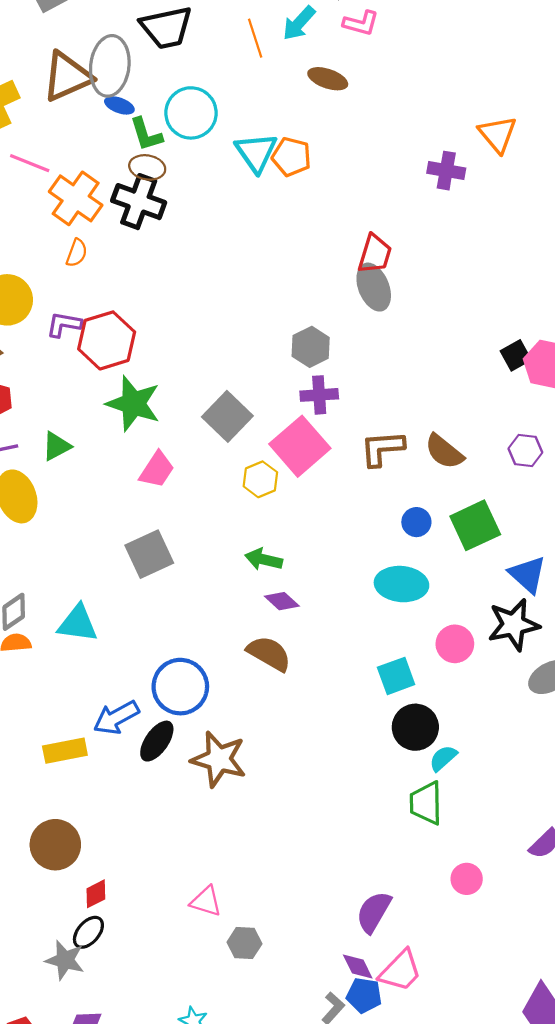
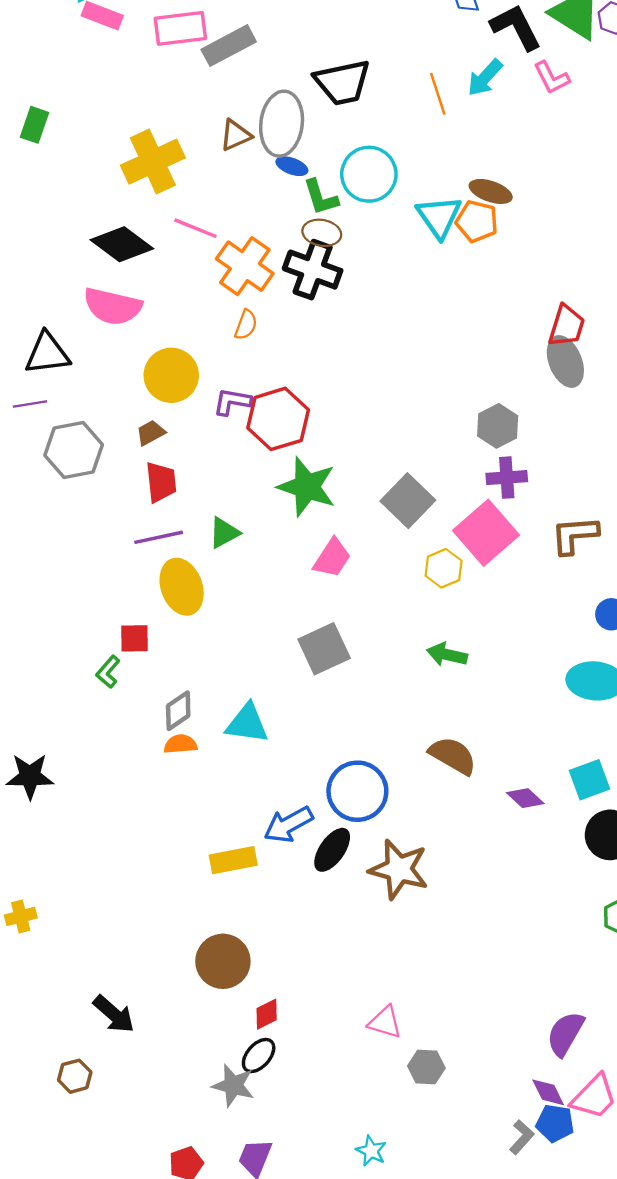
pink L-shape: (361, 23) -> (552, 78), turned 48
brown triangle: (67, 77) -> (236, 135), size x0.6
brown ellipse: (328, 79) -> (491, 191), moved
purple diamond: (282, 601) -> (525, 798), moved

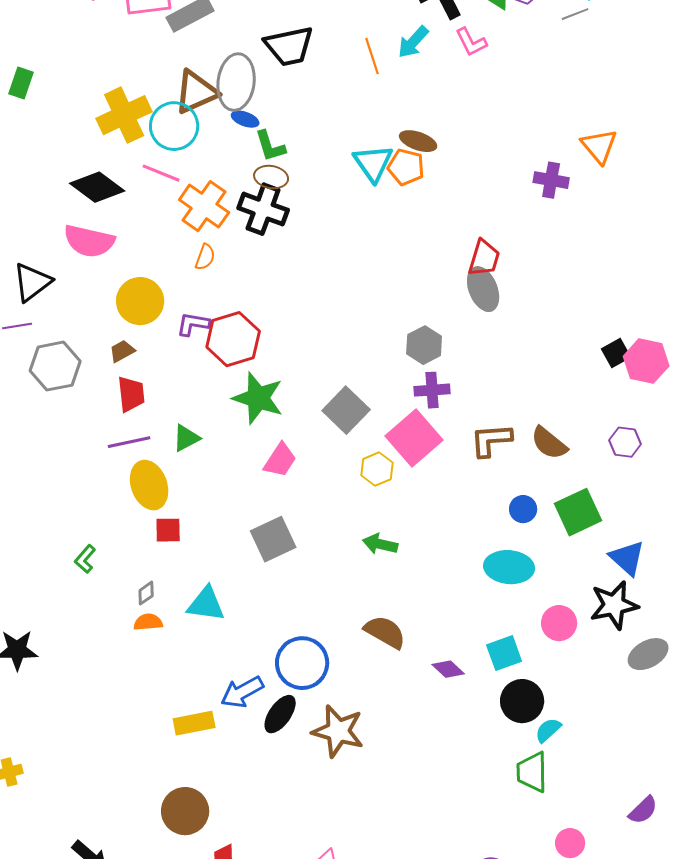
brown triangle: (236, 135) -> (196, 92), size x1.6
cyan circle: (369, 174) -> (174, 126), moved
black triangle: (47, 353) -> (32, 282), turned -30
red square: (134, 638) -> (168, 530), moved
gray diamond: (178, 711) -> (146, 593), size x0.7

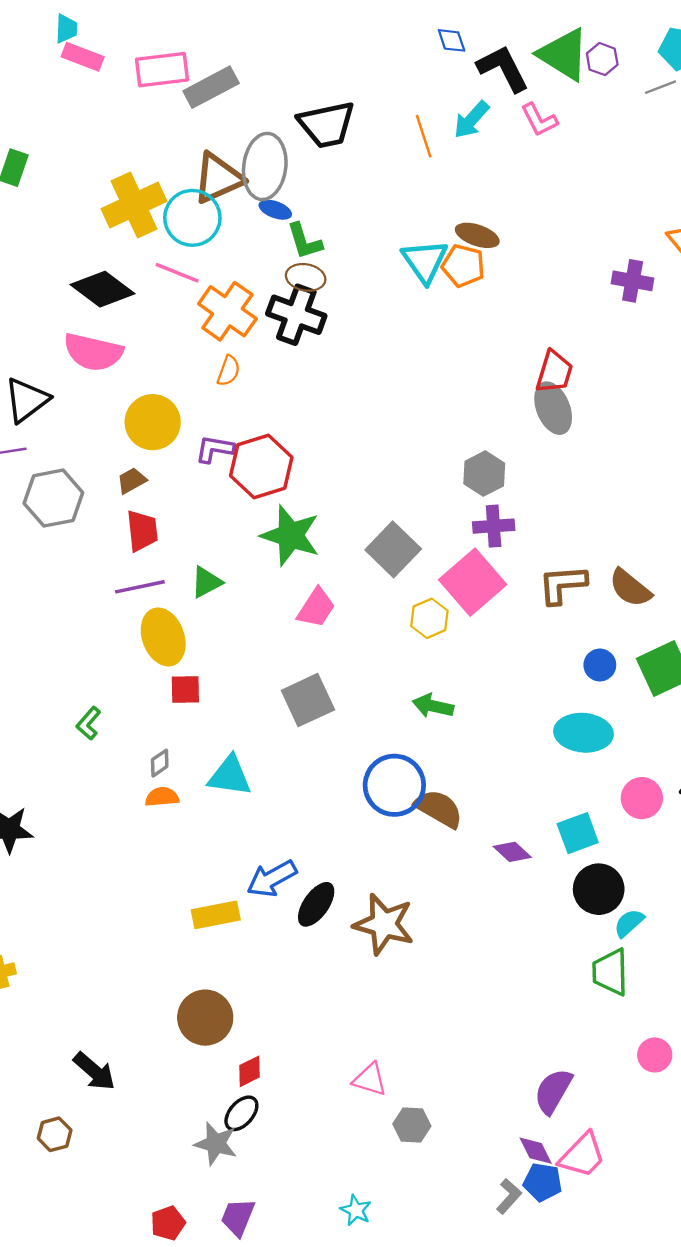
blue circle: (302, 663) -> (394, 785), moved

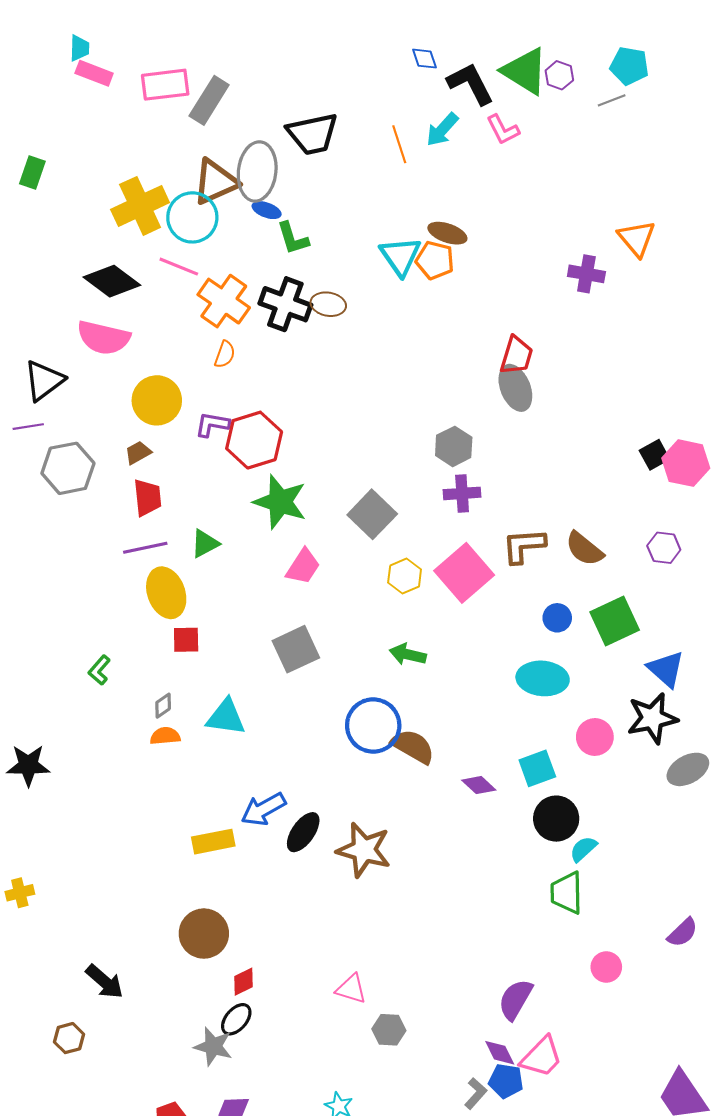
gray rectangle: (211, 87) -> (209, 100), turned -30
brown ellipse: (306, 277) -> (328, 304), moved
pink square: (473, 582) -> (464, 573), moved

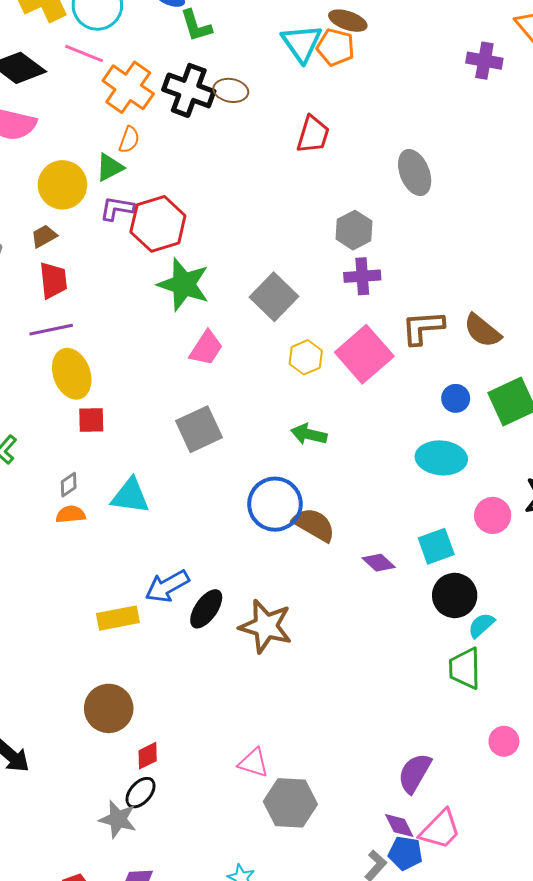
red trapezoid: (516, 355) -> (313, 135), moved
green triangle: (205, 544) -> (110, 167), moved
gray hexagon: (389, 1030) -> (290, 803), size x1.6

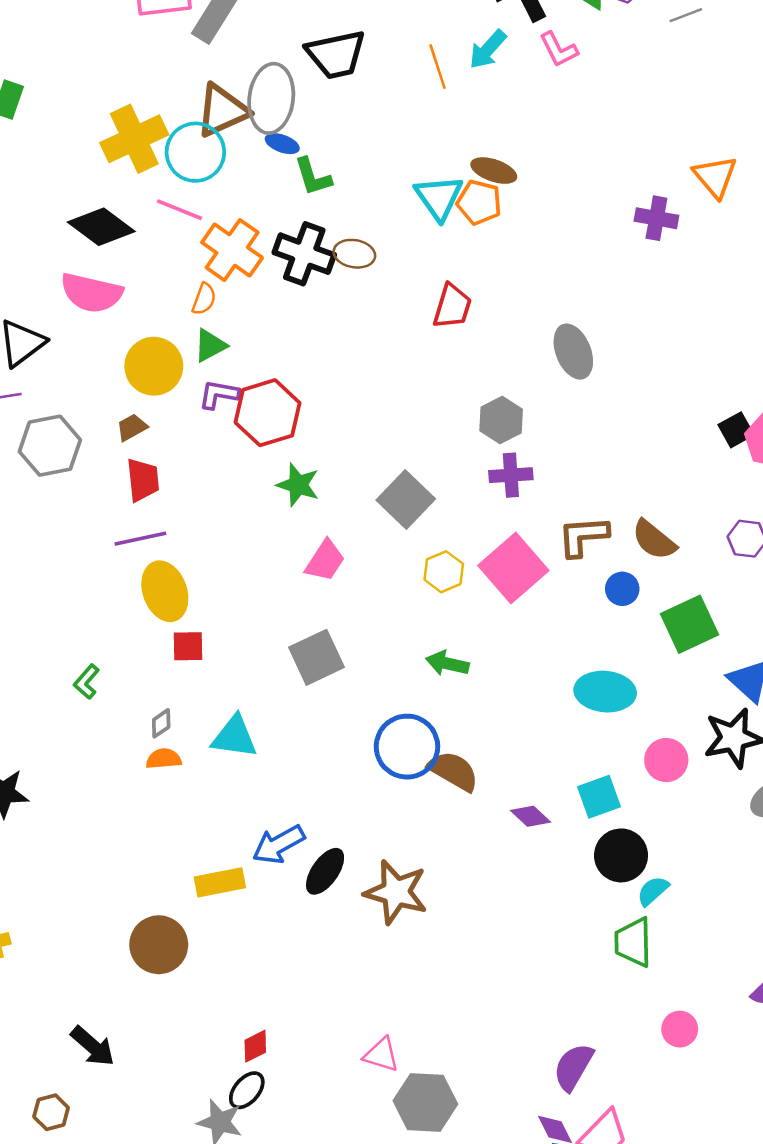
orange semicircle: (129, 140) -> (204, 299), moved
green star: (184, 284) -> (298, 485), size x0.7
blue circle: (456, 398) -> (622, 589), moved
brown circle: (109, 708) -> (159, 945), moved

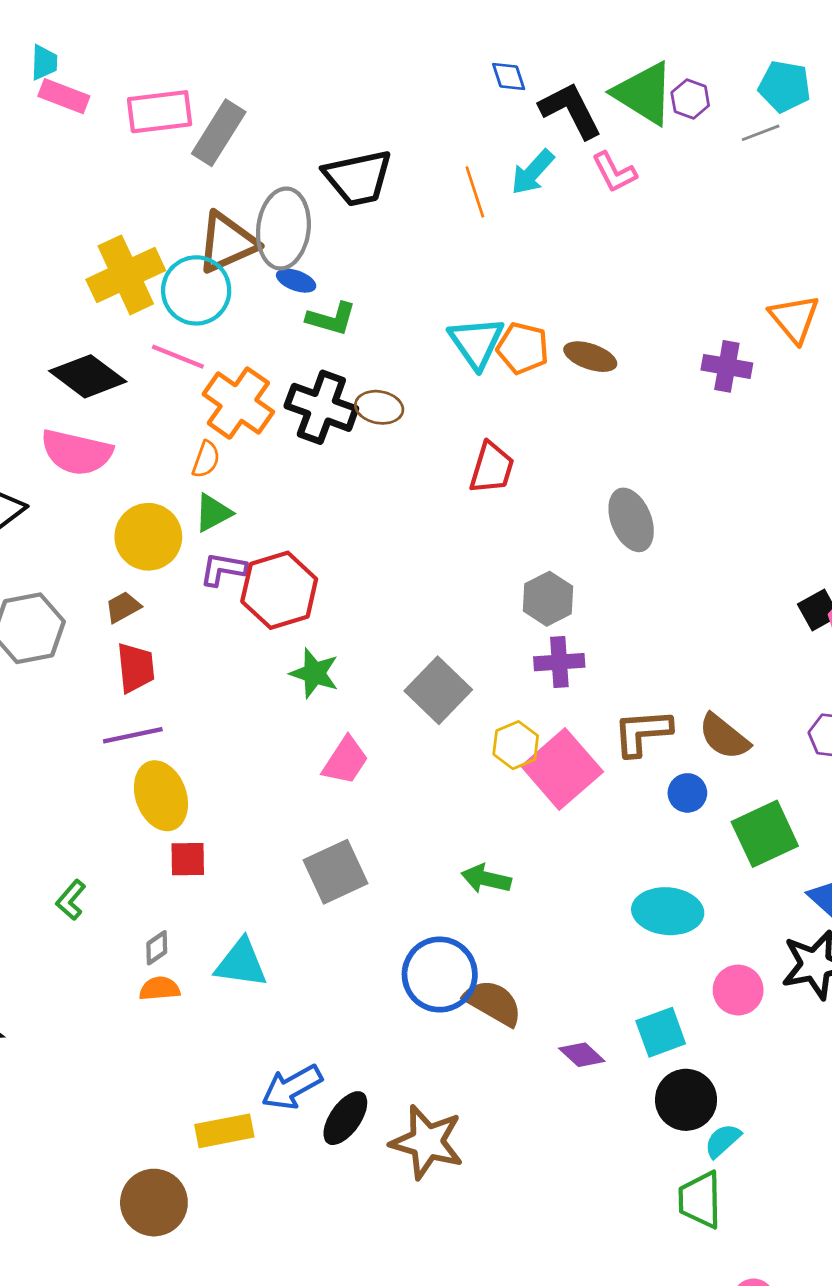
brown ellipse: (494, 171) -> (590, 357), moved
green L-shape: (313, 177) -> (331, 319), turned -57
yellow hexagon: (444, 572) -> (516, 745), moved

